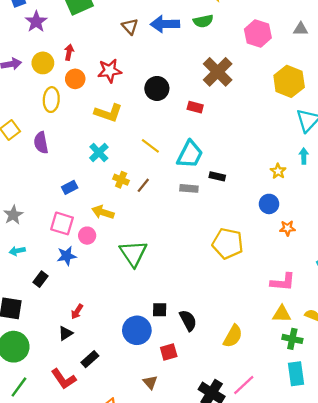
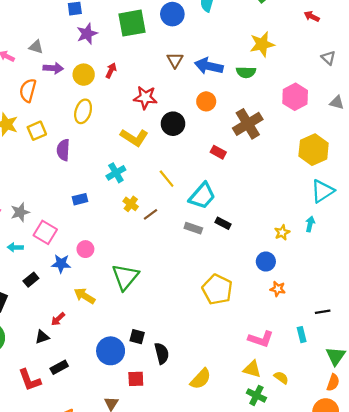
orange circle: (75, 79) -> (206, 101), moved
black circle: (157, 88) -> (173, 124), moved
yellow arrow: (103, 212) -> (85, 296), moved
pink square: (62, 223) -> (45, 232), moved

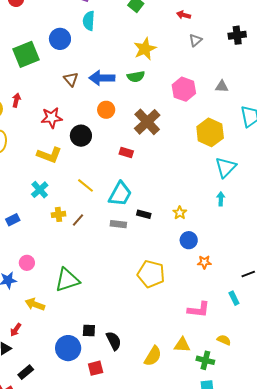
gray triangle: (328, 58) -> (195, 40), moved, turned 48
yellow cross: (131, 204) -> (59, 214), turned -32
yellow star: (282, 232) -> (180, 213), moved
green triangle: (125, 277) -> (67, 280), turned 44
yellow triangle: (252, 369) -> (182, 345), moved

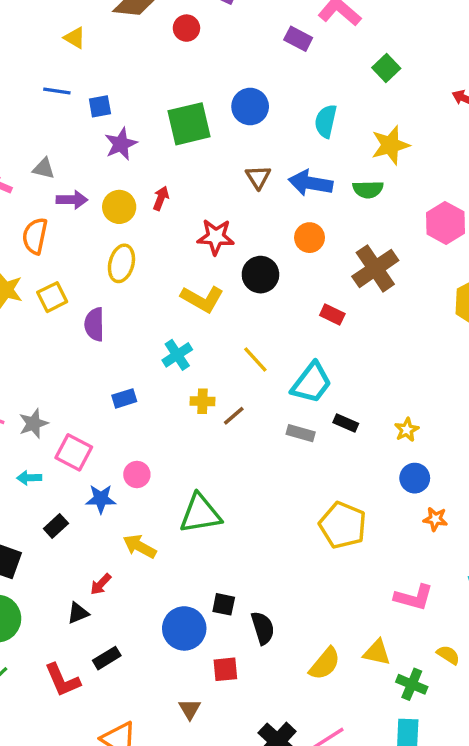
cyan semicircle: (89, 21) -> (326, 121), moved

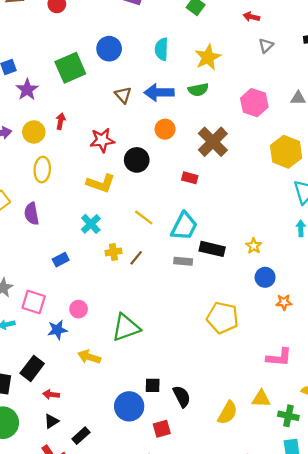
black rectangle: (346, 423) -> (212, 249), size x1.5
black rectangle: (56, 526) -> (32, 368), moved, size x1.5
red arrow: (101, 584) -> (51, 394), moved, turned 63
black triangle: (78, 613) -> (51, 421), moved

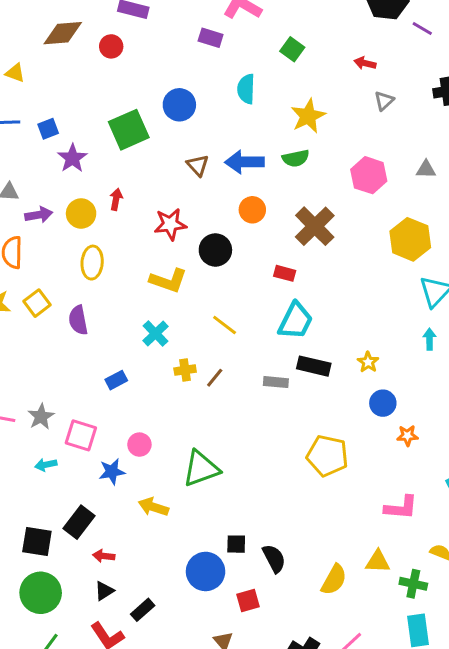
cyan semicircle: (162, 49) -> (246, 89), moved
cyan trapezoid: (184, 226) -> (296, 321), moved

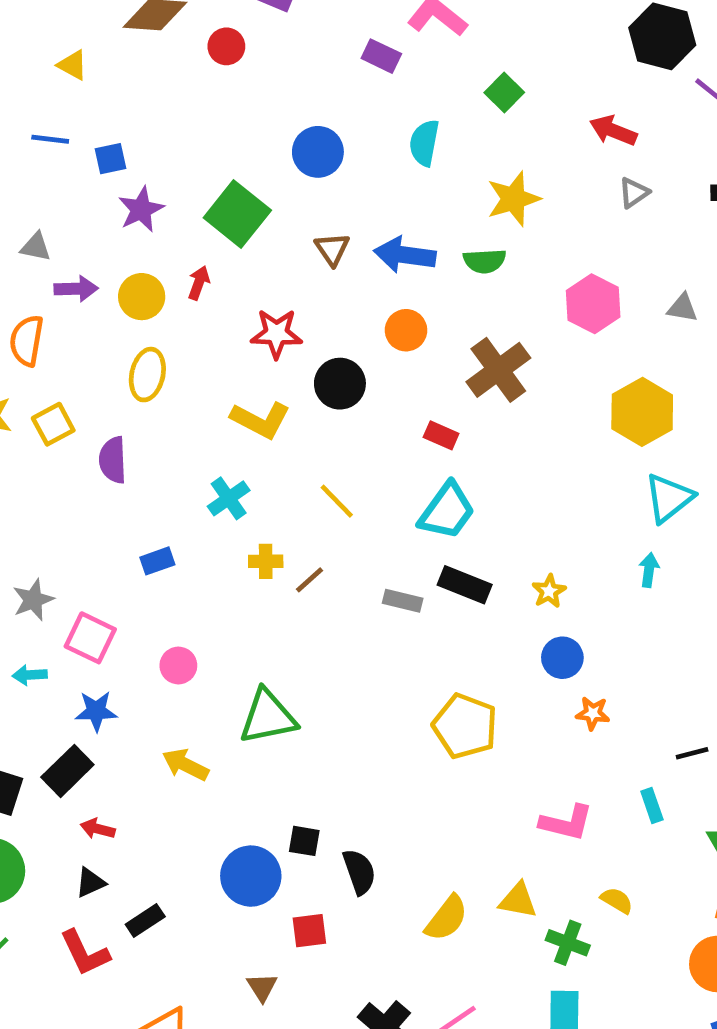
red arrow: (365, 63) -> (613, 131), size x1.4
green square: (129, 130) -> (237, 214), moved, turned -36
blue star: (112, 472) -> (96, 711), moved

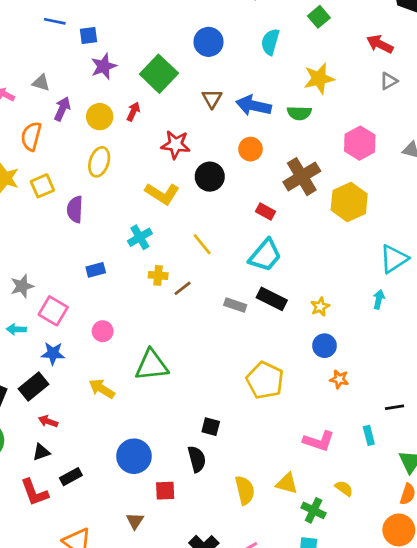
purple arrow: (76, 289) -> (62, 109), turned -70
yellow hexagon: (642, 412) -> (349, 202), moved
black square: (304, 841) -> (211, 427), moved
yellow semicircle: (447, 918) -> (245, 490), turned -56

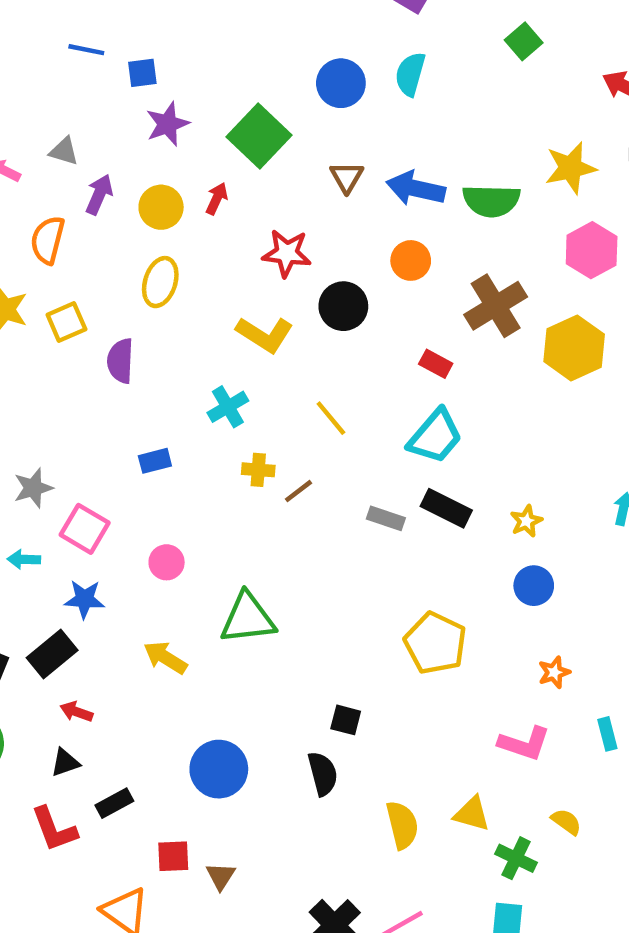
cyan semicircle: (270, 42) -> (410, 74), moved
yellow star: (319, 79) -> (571, 168), moved
green semicircle: (299, 113) -> (491, 201), size x1.4
orange star: (339, 379) -> (554, 672), moved, turned -30
red square: (165, 491) -> (173, 856), moved

